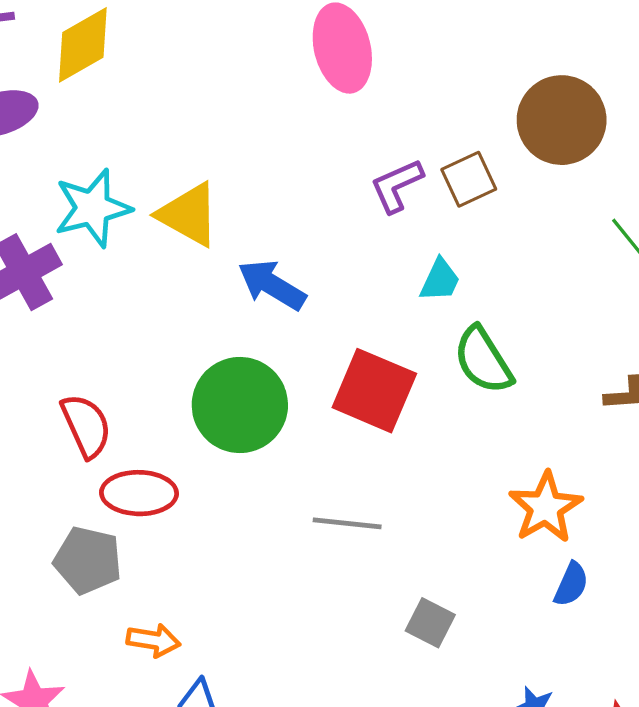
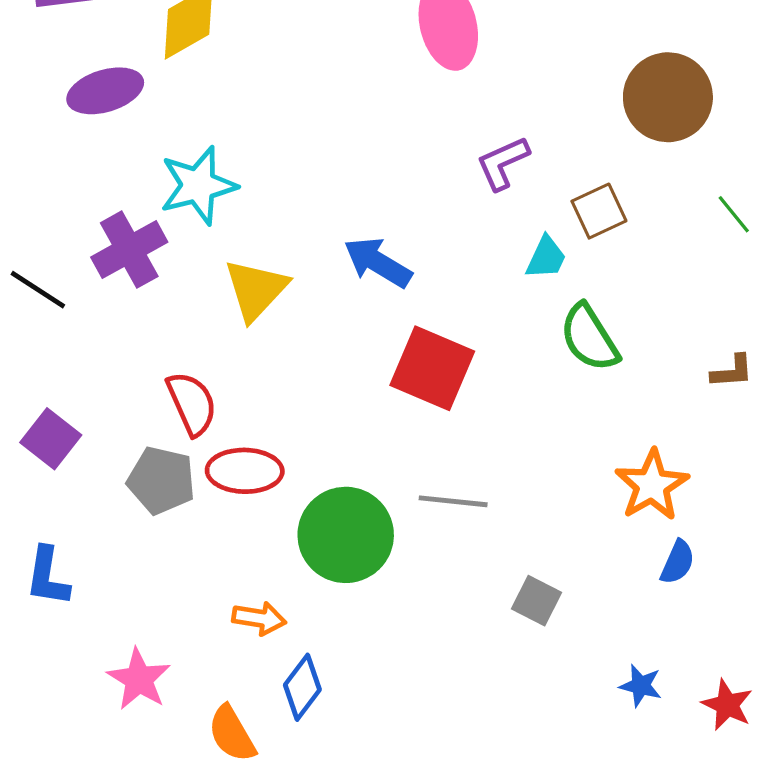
brown square: (469, 179) -> (599, 211), moved
yellow triangle: (189, 215) -> (256, 290), moved, turned 44
red square: (374, 391) -> (432, 368), moved
green circle: (240, 405) -> (346, 535), moved
gray pentagon: (88, 560) -> (161, 480), moved

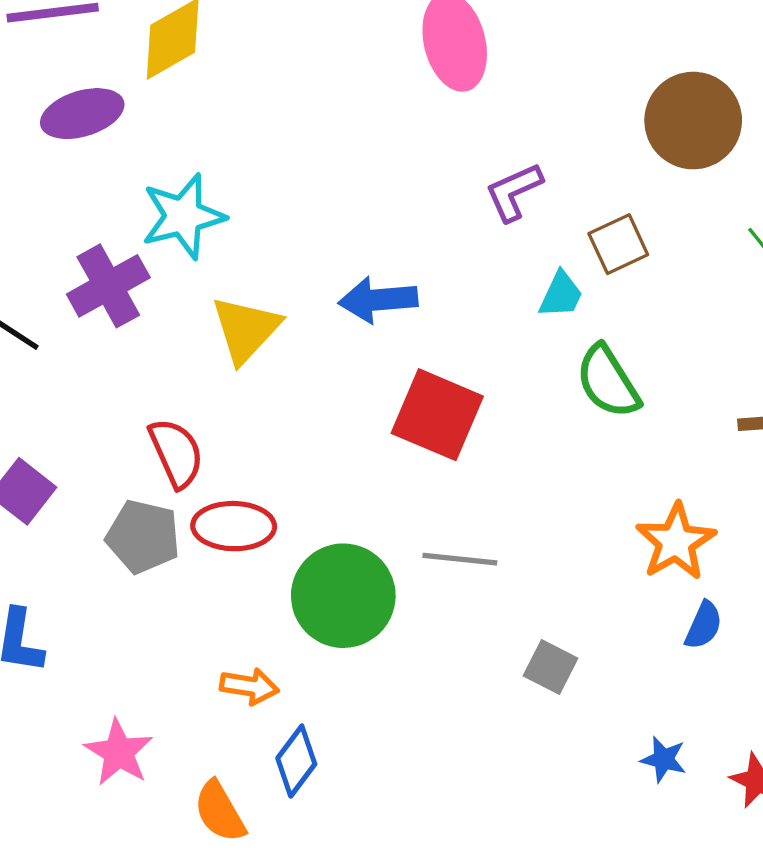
blue arrow: (378, 262) -> (378, 300), turned -36

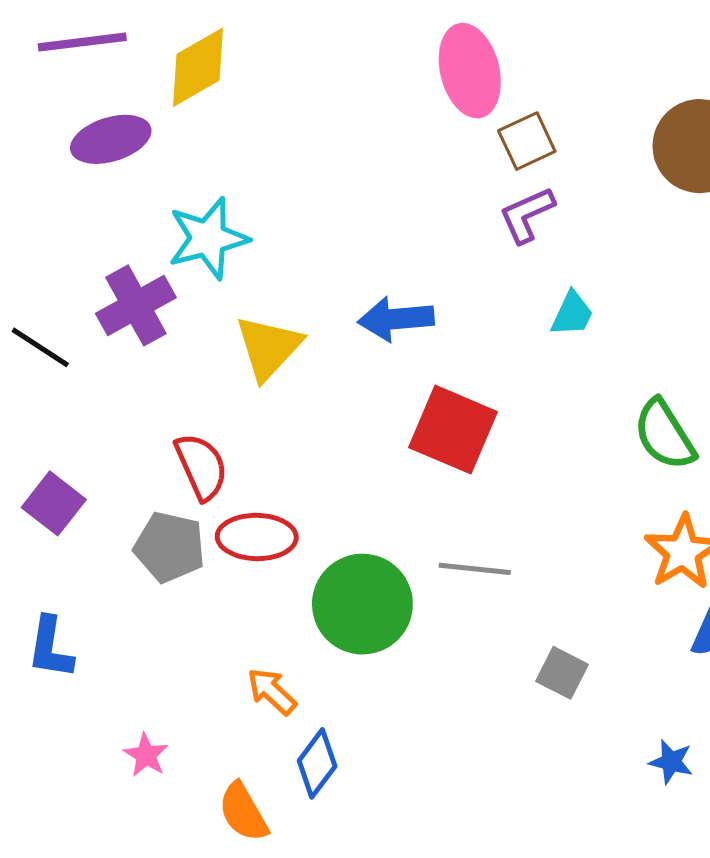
brown square: (618, 244) -> (527, 141), moved
green semicircle: (608, 382) -> (664, 435), moved
orange arrow: (249, 686) -> (272, 691), turned -146
pink star: (119, 752) -> (146, 755), size x0.7

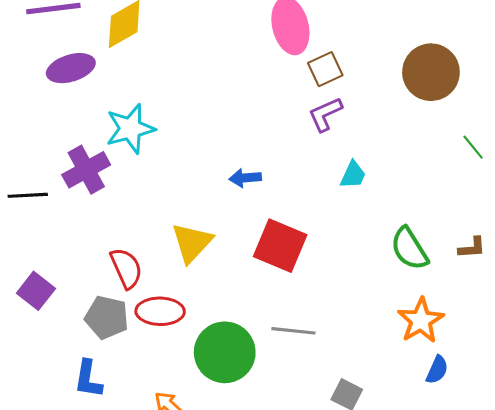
blue arrow: (396, 319) -> (245, 178), size x0.7
black line: (40, 347) -> (28, 195), turned -36
yellow triangle: (268, 347) -> (192, 243), moved
blue L-shape: (50, 648) -> (88, 379), moved

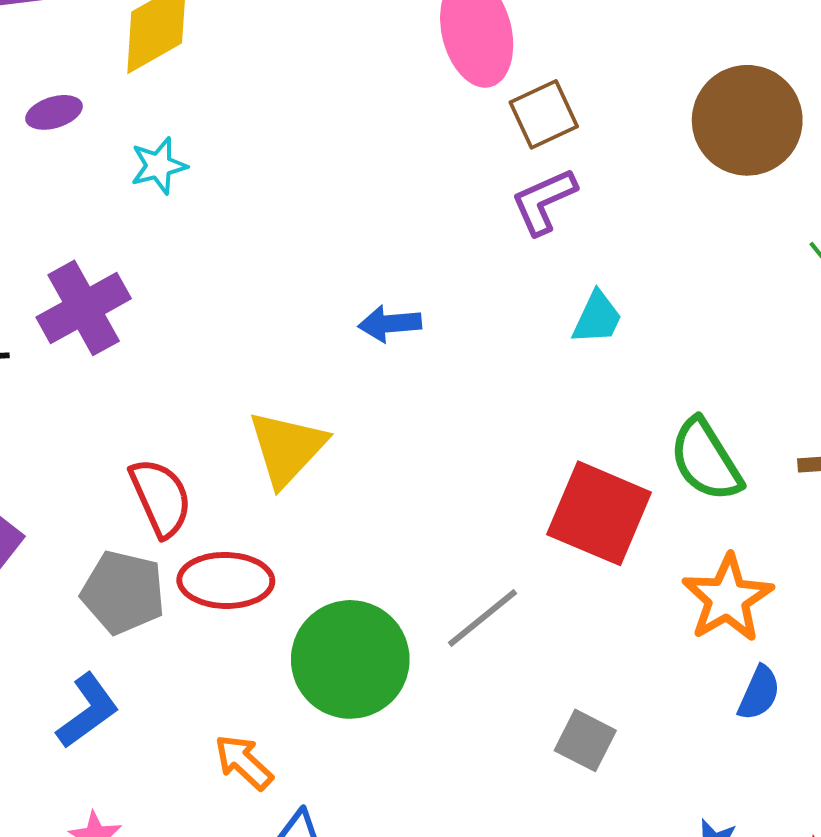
purple ellipse: (71, 68) -> (54, 112), size x0.6
cyan star: (130, 129) -> (159, 166), moved, size x0.6
red square: (280, 246) -> (599, 513), moved
gray line: (293, 331) -> (483, 618), turned -45
blue L-shape: (88, 379) -> (88, 711), turned -135

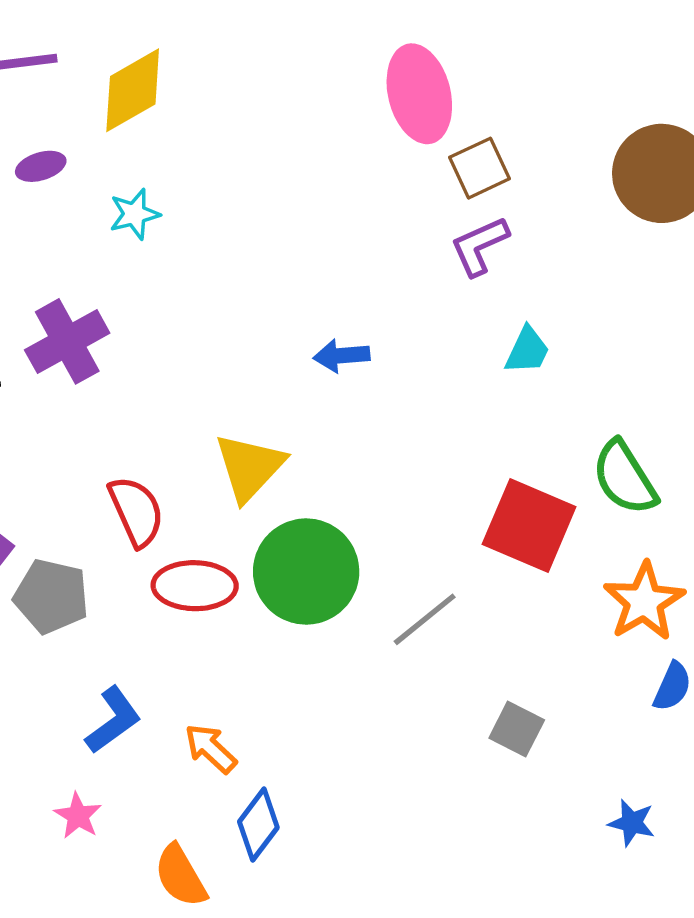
gray pentagon: (123, 592) -> (51, 596), moved
green circle: (350, 659) -> (306, 572), moved
blue L-shape: (88, 711) -> (113, 720), moved

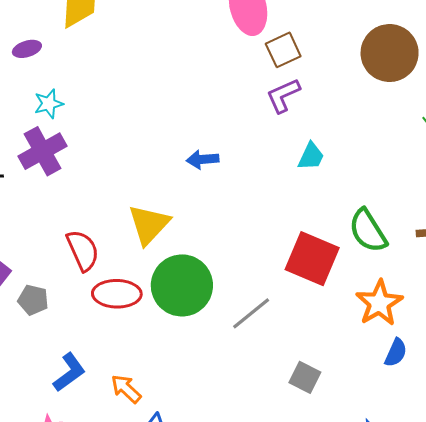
cyan star: (134, 214) -> (49, 104), moved
gray pentagon: (51, 596) -> (33, 300), size x0.7

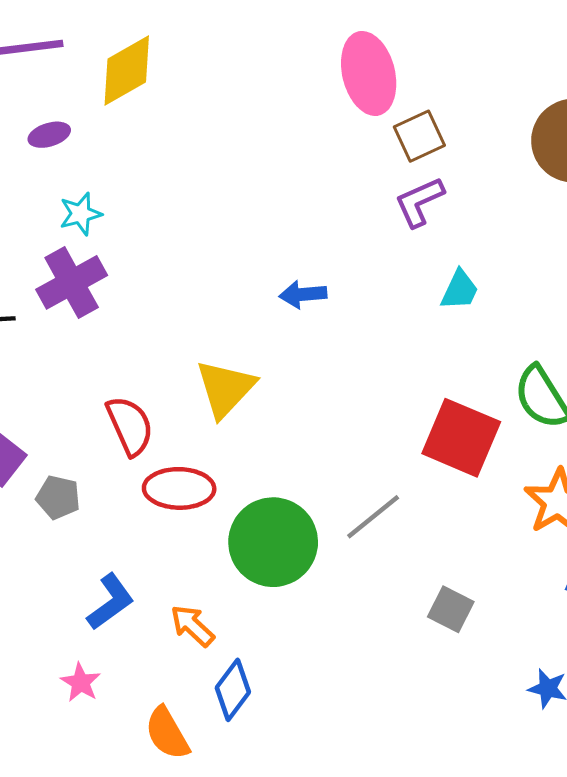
green circle: (182, 285) -> (273, 542), moved

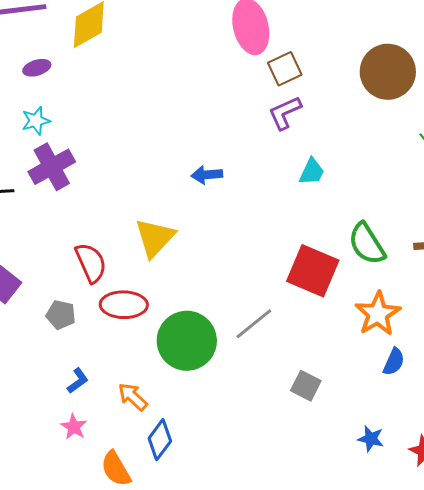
cyan star: (81, 214) -> (36, 121), moved
gray pentagon: (58, 497) -> (61, 315), moved
blue L-shape: (110, 602) -> (78, 381), size x0.7
pink star: (81, 682) -> (74, 427), moved

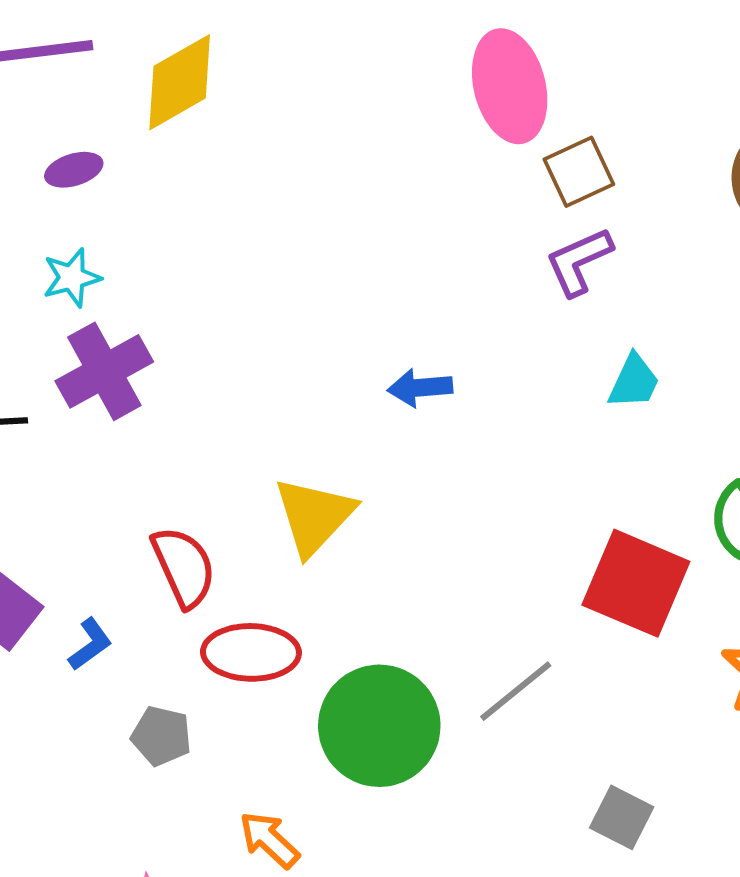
gray pentagon: (61, 315) -> (161, 736), moved
blue L-shape: (78, 381) -> (90, 644), moved

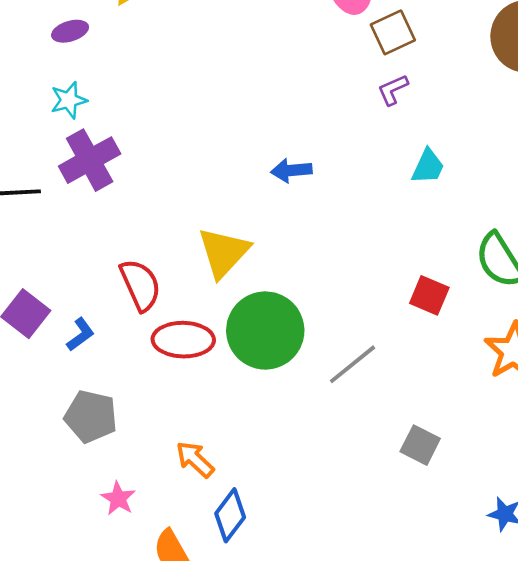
purple L-shape: (579, 261) -> (393, 90), size x0.7
red square: (636, 583) -> (429, 295), size x0.6
green circle: (379, 726) -> (265, 331), moved
gray pentagon: (161, 736) -> (91, 416), moved, size x1.4

